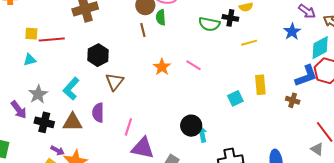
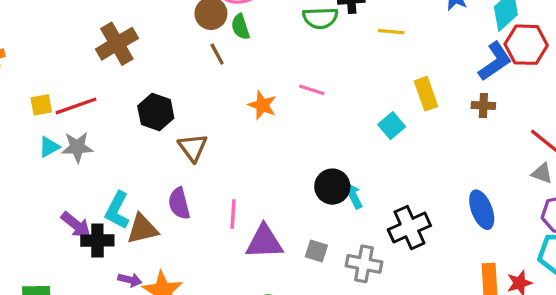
yellow line: (249, 43) -> (391, 32), turned 35
cyan L-shape: (71, 89) -> (117, 210), moved
gray star: (38, 94) -> (77, 147), moved, turned -30
purple arrow: (19, 110) -> (76, 225), moved

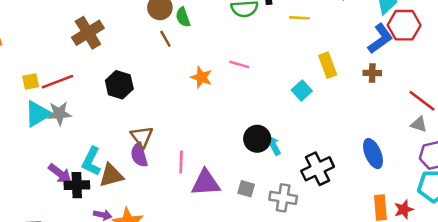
cyan triangle: (49, 147) -> (38, 114), size x1.6
brown triangle: (193, 148) -> (142, 137), moved

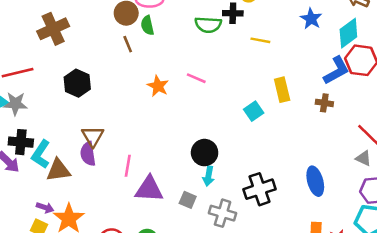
cyan arrow: (273, 145) -> (209, 176), moved, turned -150
black cross: (77, 185) -> (21, 142), moved

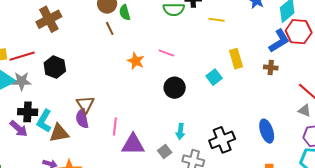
black hexagon: (77, 83) -> (55, 67), moved
black circle: (205, 153) -> (175, 88), moved
gray square: (188, 200) -> (165, 152), turned 32

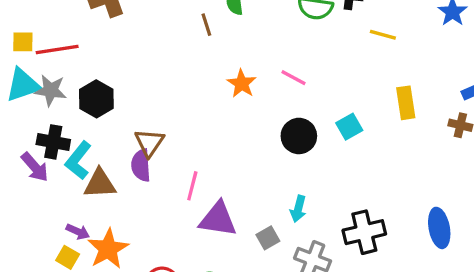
black hexagon: (55, 67) -> (96, 99), moved
cyan square: (214, 77) -> (349, 127), moved

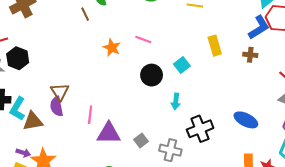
black hexagon: (96, 99) -> (18, 58), moved
cyan arrow: (298, 209) -> (176, 101), moved
blue ellipse: (439, 228) -> (246, 120), turned -45

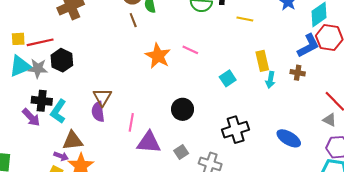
orange star: (112, 48) -> (158, 56), size x1.4
black circle: (152, 75) -> (183, 109), moved
cyan arrow: (176, 101) -> (270, 80), moved
brown triangle: (33, 121) -> (73, 141), moved
black cross: (200, 129) -> (236, 130), moved

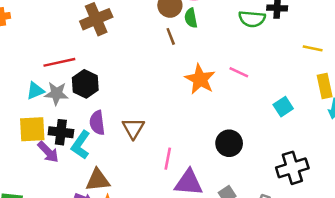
yellow line: (245, 19) -> (313, 48), moved
yellow square: (18, 39) -> (32, 129), moved, size x1.6
cyan triangle: (20, 66) -> (35, 91), size x0.7
purple semicircle: (98, 112) -> (97, 123), moved

